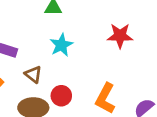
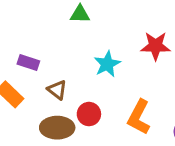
cyan star: (61, 45) -> (107, 64), moved

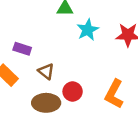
cyan star: (107, 64) -> (88, 30), moved

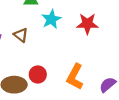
brown triangle: (46, 71) -> (21, 35), moved

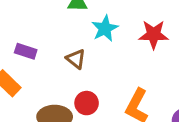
brown triangle: (21, 35) -> (76, 59), moved

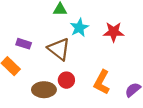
brown triangle: (76, 59) -> (59, 49), size x1.6

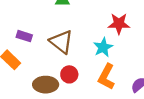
cyan star: (79, 28) -> (103, 47), moved

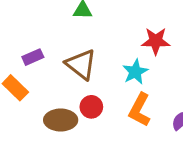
purple rectangle: (24, 36) -> (33, 57), turned -42

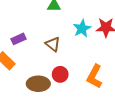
brown triangle: (81, 64) -> (53, 44), size x0.7
cyan star: (135, 72) -> (82, 29), moved

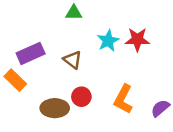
purple rectangle: (18, 39) -> (31, 53), size x1.5

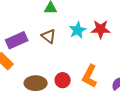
brown triangle: (73, 60) -> (49, 36), moved
red circle: (81, 97) -> (63, 80), moved

